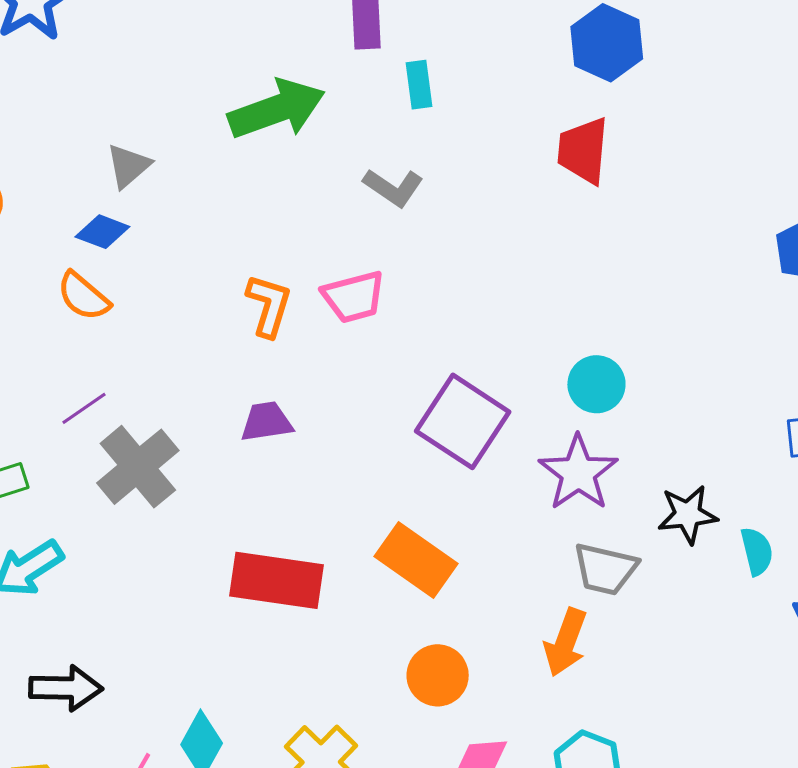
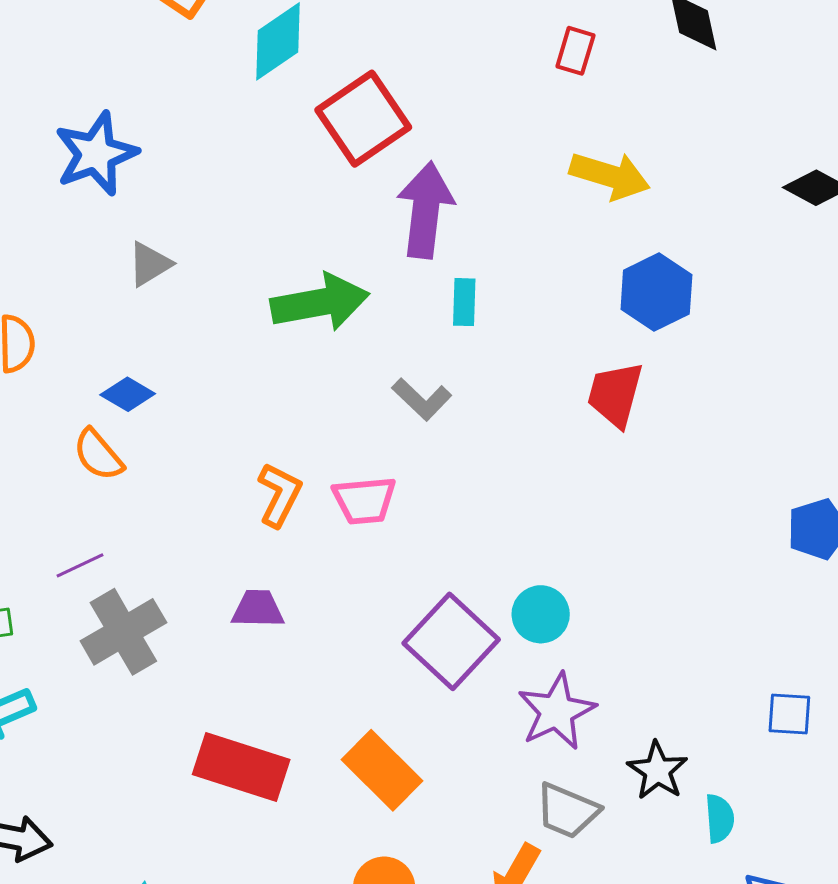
gray triangle: (128, 166) -> (150, 264), moved
cyan circle: (596, 384) -> (541, 614), moved
black star: (688, 514) -> (657, 771), turned 30

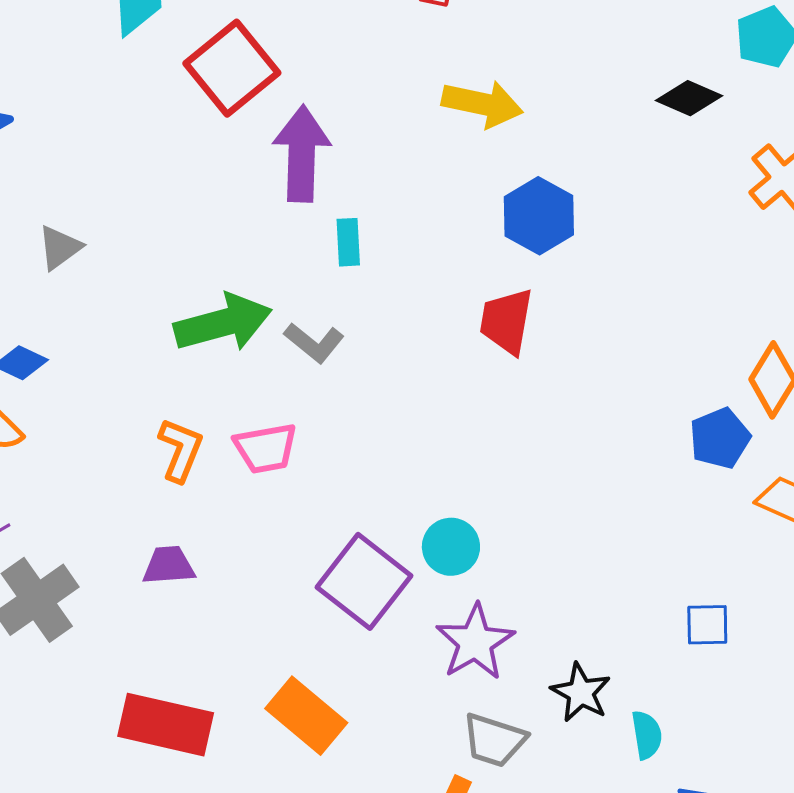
gray triangle: (150, 264) -> (60, 248), moved
green arrow: (320, 302) -> (223, 323), moved

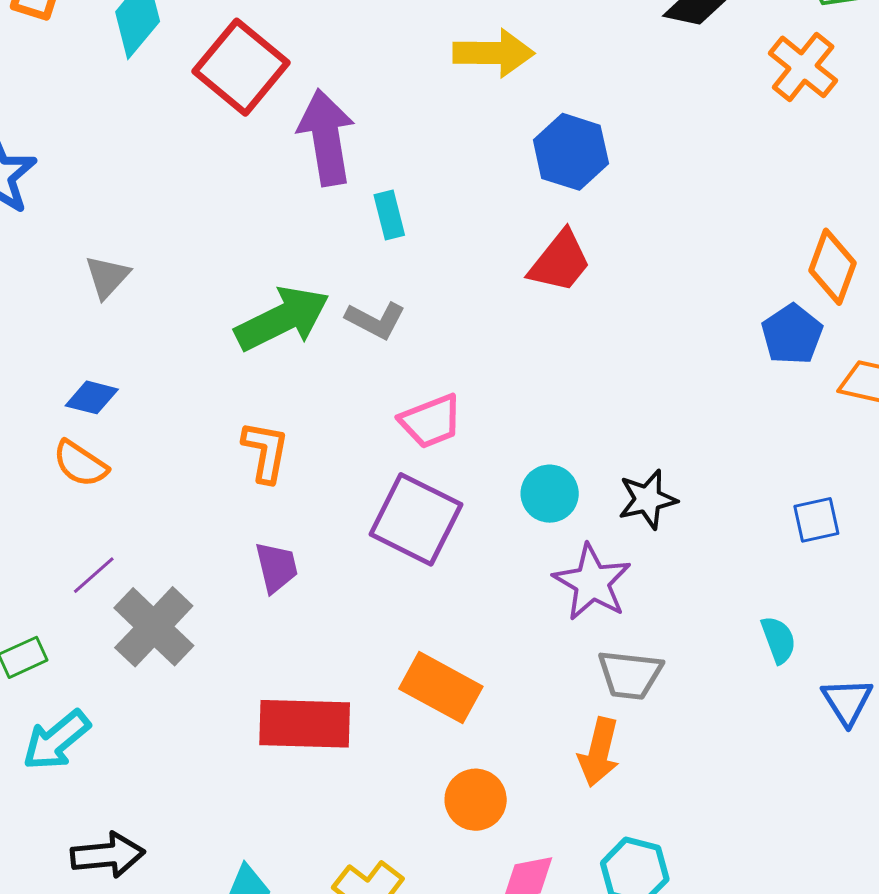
red trapezoid: (506, 321) -> (560, 262), turned -140
pink trapezoid: (266, 448) -> (431, 421), moved
purple trapezoid: (169, 565) -> (276, 567), turned 92
purple square: (364, 581) -> (416, 519), moved
black star: (581, 692) -> (648, 499), moved, turned -30

